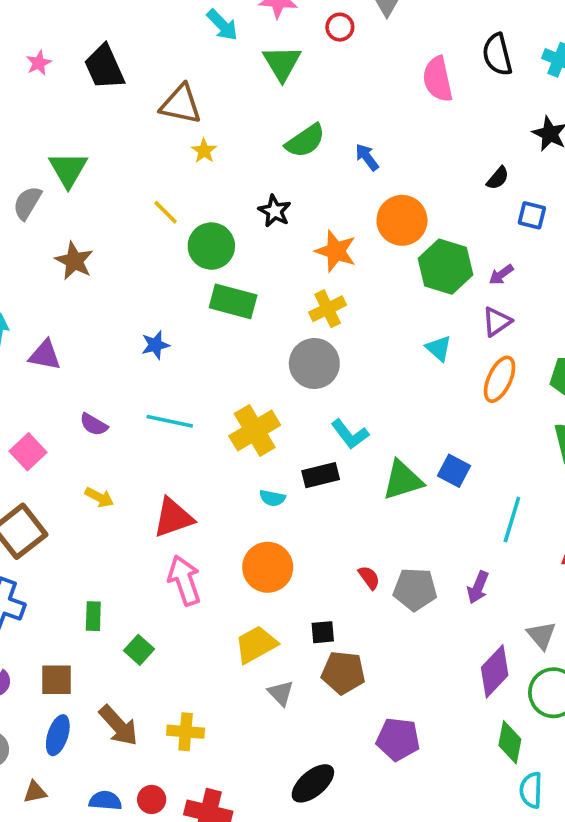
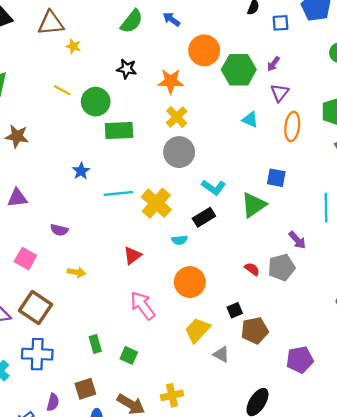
cyan line: (170, 421) -> (118, 193), moved
blue square: (454, 471) -> (276, 178), moved
red triangle: (173, 518) -> (132, 256), moved, size x0.7
purple arrow: (478, 587) -> (297, 240), moved, turned -48

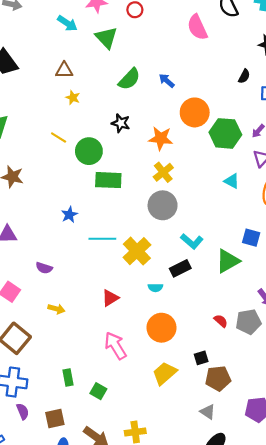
brown triangle: (51, 23) -> (64, 70), moved, size x0.7
gray triangle: (221, 354) -> (208, 412), moved
purple semicircle: (53, 402) -> (23, 411), moved, turned -42

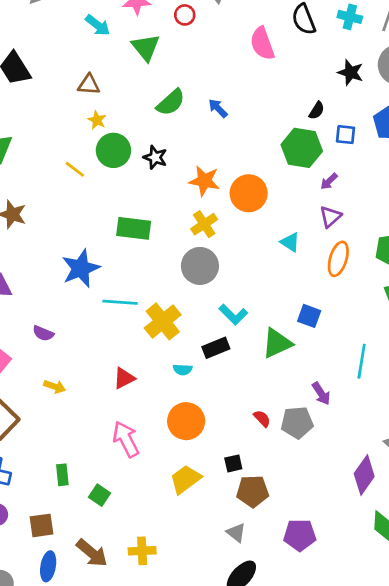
orange circle: (195, 112) -> (249, 193), moved
green hexagon: (225, 133) -> (302, 148), moved
green circle: (89, 151) -> (113, 150), moved
blue star: (69, 215) -> (81, 268), size x1.8

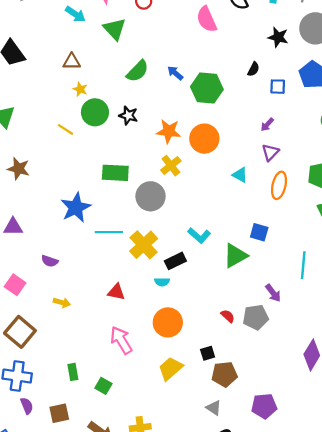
green hexagon: (302, 148) -> (207, 88), moved
gray circle: (200, 266) -> (151, 196), moved
black rectangle: (216, 348) -> (175, 261), moved
red triangle: (124, 378) -> (116, 292), turned 42

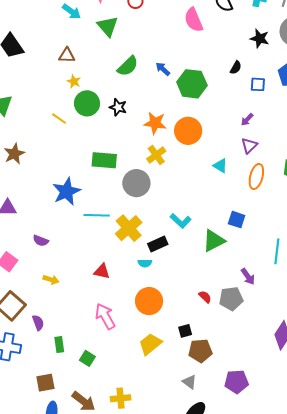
brown star: (19, 169) -> (14, 154), turned 30
purple semicircle: (27, 406) -> (38, 323), moved

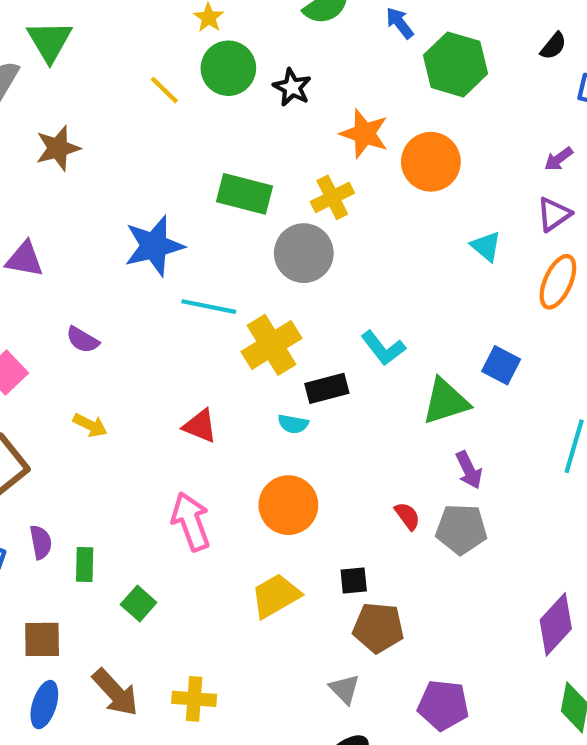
yellow cross: (156, 155) -> (332, 197), moved
purple arrow: (248, 277) -> (469, 470), moved
purple semicircle: (38, 323) -> (41, 542), moved

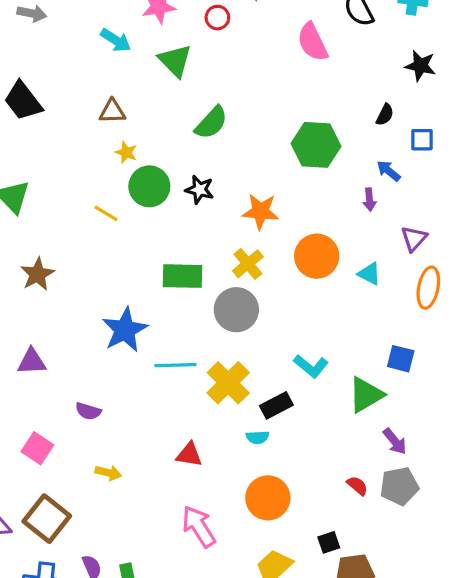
blue arrow: (400, 23) -> (389, 171), moved
purple arrow: (559, 159) -> (369, 200), moved, turned -45
orange circle: (431, 162) -> (317, 256), moved

